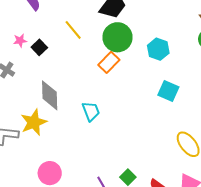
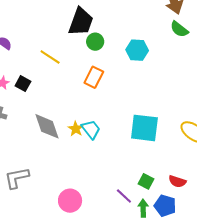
green circle: (118, 37) -> (95, 42), moved, size x0.6
cyan square: (168, 91) -> (144, 128), moved, size x1.4
yellow star: (34, 122) -> (76, 129), moved, size x0.6

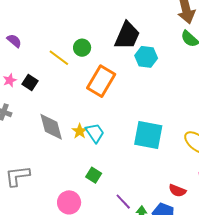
black trapezoid: (81, 22) -> (127, 35), moved
green circle: (95, 42) -> (82, 48), moved
orange rectangle: (94, 77) -> (101, 81), size x1.4
green square: (146, 181) -> (94, 175), moved

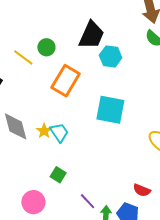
cyan square: (148, 135) -> (110, 110), moved

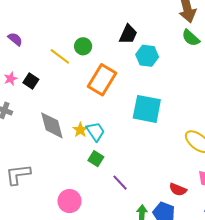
black trapezoid: (92, 35) -> (128, 34), size x0.7
green square: (58, 175) -> (96, 159), moved
purple line: (88, 201) -> (120, 183), moved

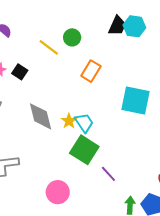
cyan hexagon: (147, 56) -> (134, 26), moved
orange rectangle: (102, 80) -> (91, 71), size x0.7
green square: (96, 159) -> (84, 150), size x1.8

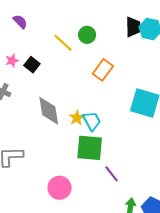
black trapezoid: (117, 26) -> (133, 27), turned -30
green square: (84, 150) -> (90, 148), turned -32

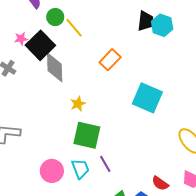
green circle: (87, 35) -> (55, 17), moved
black square: (32, 65) -> (40, 45), size x1.8
gray diamond: (49, 111) -> (55, 67), moved
cyan trapezoid: (92, 121) -> (80, 169), moved

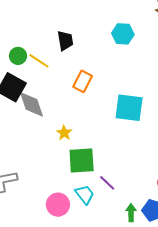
black trapezoid: (146, 21) -> (65, 41), moved

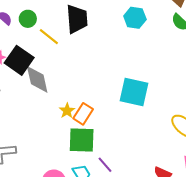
black trapezoid: (65, 41) -> (77, 19), size x1.4
green circle: (18, 56) -> (28, 19), moved
orange rectangle: (83, 81) -> (83, 114), moved

